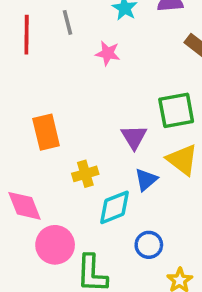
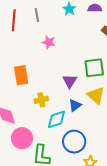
pink star: (108, 53) -> (49, 42), moved
blue circle: (149, 245) -> (74, 142), size x1.5

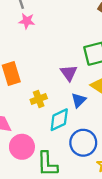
pink star: (49, 42) -> (27, 21), moved

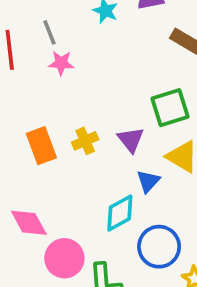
yellow cross: (39, 99) -> (85, 141), moved

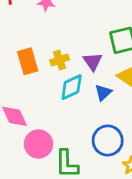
cyan diamond: (120, 213) -> (72, 87), moved

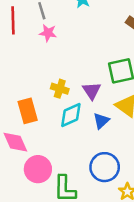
yellow cross: (60, 60) -> (60, 89), turned 36
orange rectangle: (28, 61) -> (28, 111), moved

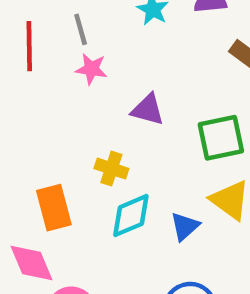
purple triangle: (92, 91) -> (148, 110), moved, turned -42

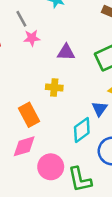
cyan diamond: (131, 216) -> (82, 130), moved
pink diamond: (31, 263) -> (24, 146), turned -70

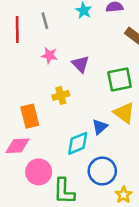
pink star: (32, 38) -> (49, 55), moved
purple triangle: (66, 52) -> (80, 64), turned 30
yellow cross: (54, 87) -> (61, 95), turned -35

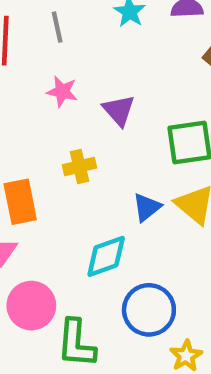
blue triangle: (100, 127) -> (147, 207), moved

